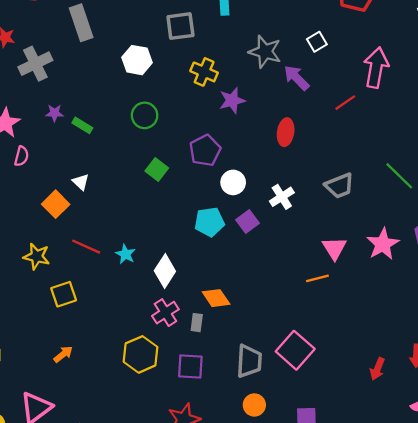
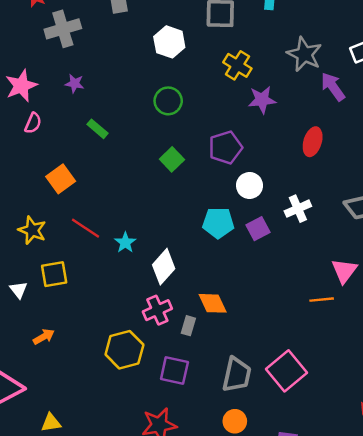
green rectangle: (82, 125) -> (98, 129), moved
white triangle: (81, 182) -> (19, 290), moved

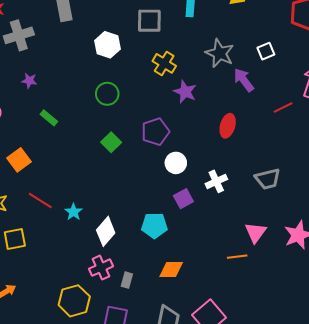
purple star: (262, 100) -> (185, 92), turned 30
cyan pentagon: (218, 223) -> (154, 225), moved
orange diamond: (213, 303) -> (171, 270), moved, turned -65

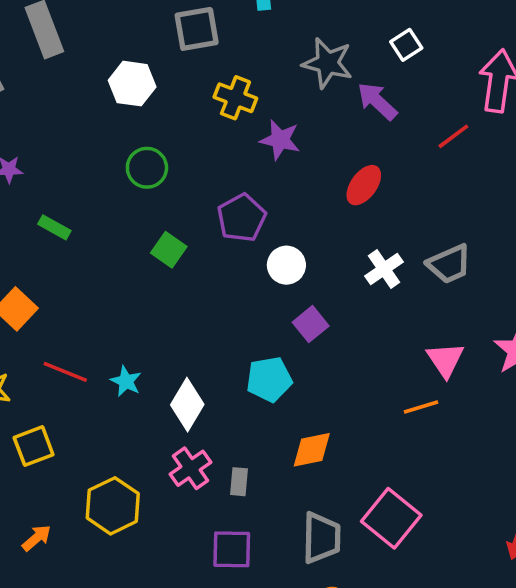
red ellipse: (228, 126) -> (364, 185), turned 30
white cross: (216, 181) -> (384, 269), moved
yellow hexagon: (74, 301) -> (113, 506), moved

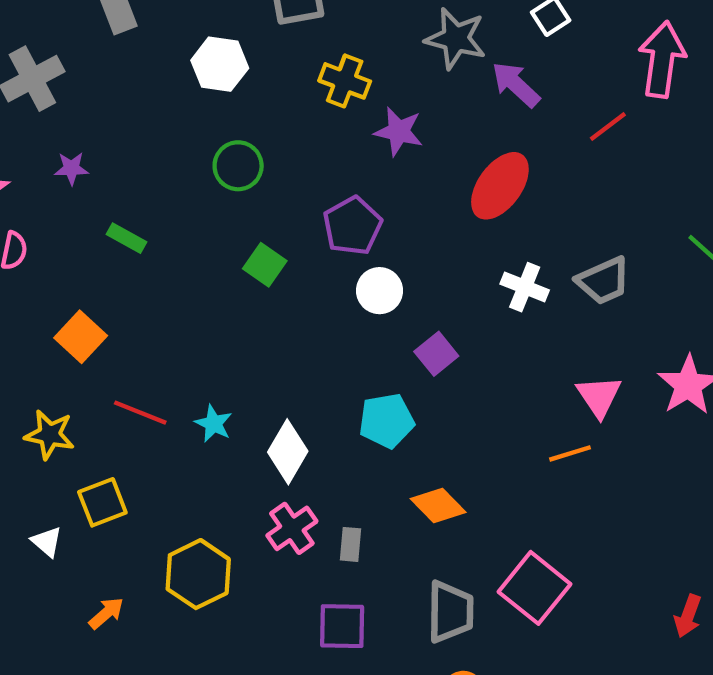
red ellipse: (364, 185) -> (500, 186), size x1.4
white circle: (286, 265) -> (379, 291), moved
white cross: (384, 269) -> (525, 287), turned -33
orange diamond: (312, 450) -> (438, 505), turned 57

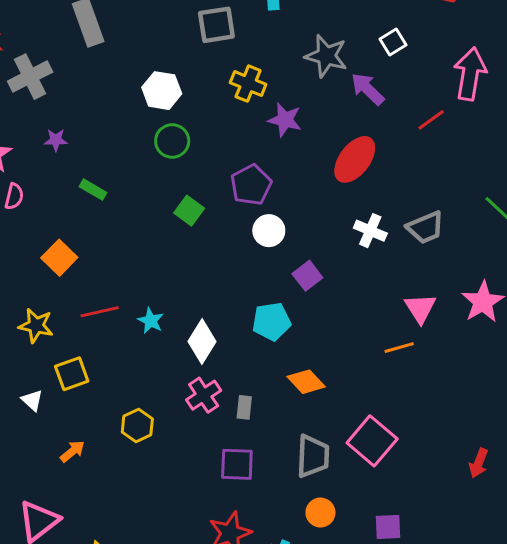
white hexagon: (220, 64) -> (162, 91), moved
red line: (140, 413) -> (100, 312), turned -36
yellow hexagon: (198, 574) -> (137, 425), size x0.7

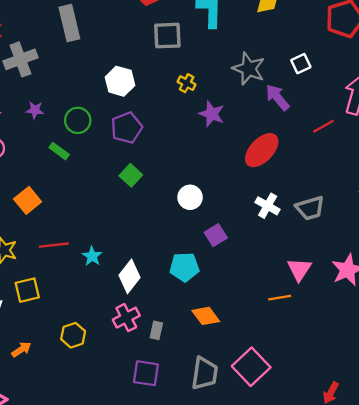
yellow cross: (248, 84) -> (187, 83), size x0.7
green circle: (172, 141) -> (78, 120), moved
purple pentagon: (251, 185) -> (127, 128), moved

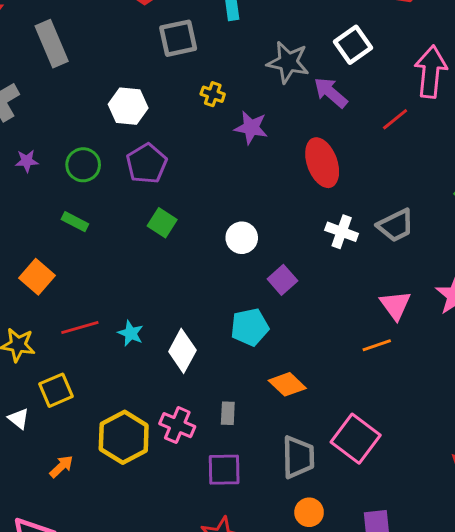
white square: (301, 64) -> (353, 45), size x1.4
red ellipse: (262, 150) -> (322, 163), turned -54
green rectangle: (59, 151) -> (75, 222), moved
pink cross: (126, 318) -> (177, 425), moved, turned -30
yellow hexagon: (73, 335) -> (124, 437), size x1.6

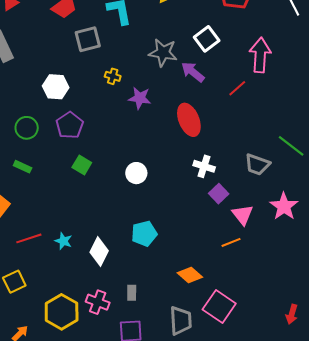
gray trapezoid: (396, 225) -> (257, 164), moved, turned 48
purple square: (282, 280) -> (219, 194), moved
orange diamond: (287, 384) -> (190, 275), moved

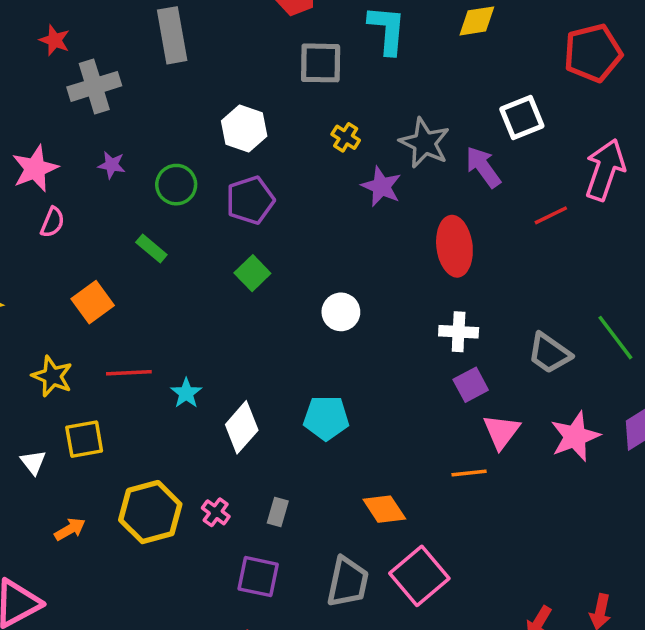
gray star: (163, 53) -> (425, 143), moved
white cross: (204, 166) -> (459, 332), turned -30
pink cross: (98, 302) -> (216, 512), size x0.7

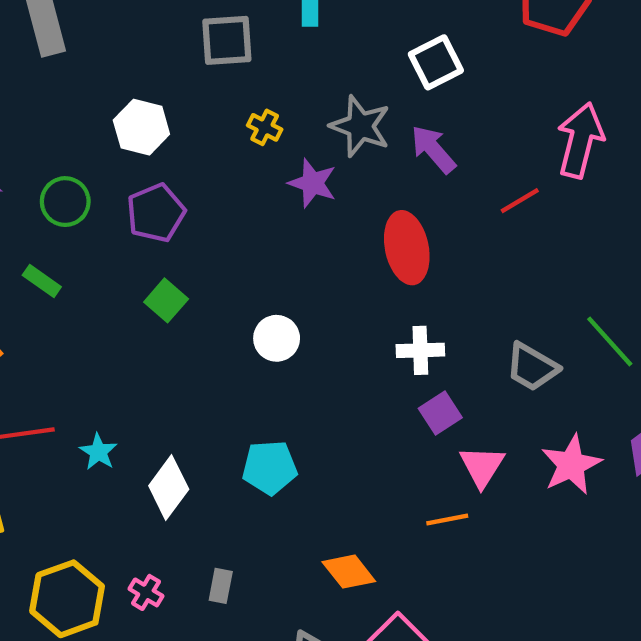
white square: (522, 117) -> (436, 62), moved

